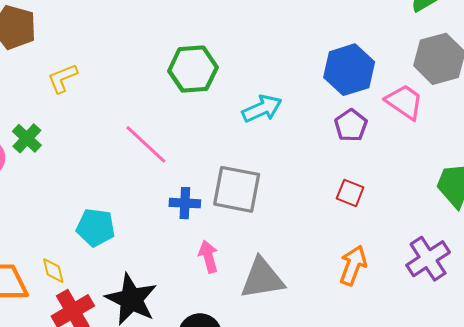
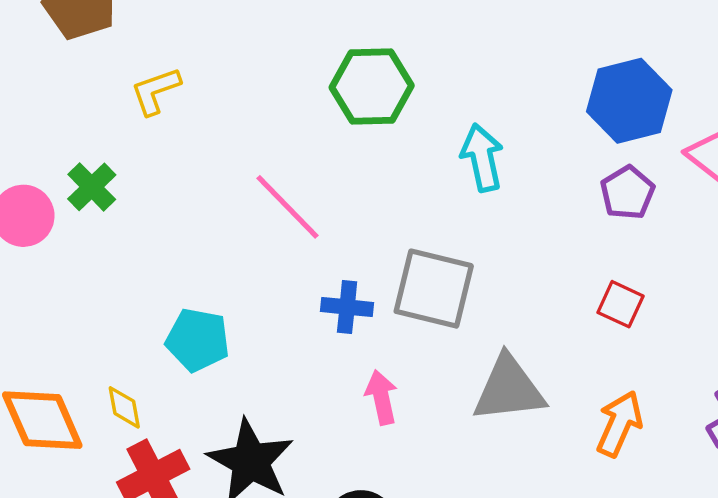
cyan arrow: (262, 109) -> (482, 158), turned -81
gray triangle: (262, 278) -> (509, 389), moved

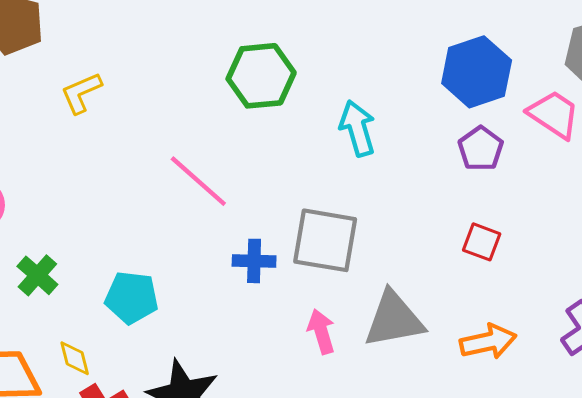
green cross: (92, 187) -> (37, 275), moved
pink arrow: (381, 397) -> (321, 332), moved
orange arrow: (619, 424) -> (488, 342), turned 58

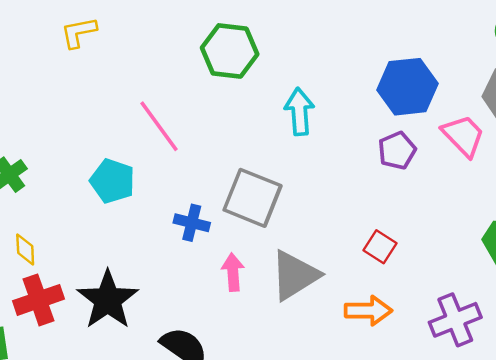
red square: (482, 242) -> (380, 247), moved
blue cross: (254, 261) -> (192, 223), moved
cyan pentagon: (132, 298) -> (112, 181), moved
gray triangle: (394, 319) -> (295, 275), turned -34

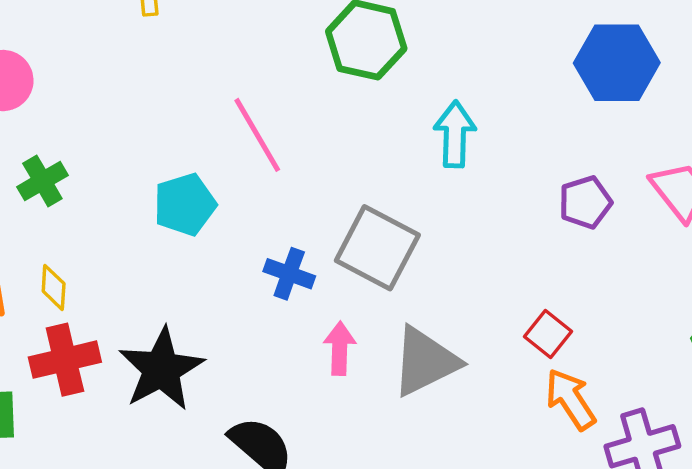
blue hexagon: (408, 87) -> (617, 63), moved
cyan pentagon: (112, 181) -> (185, 205), turned 30
orange arrow: (368, 311) -> (571, 399), moved, turned -129

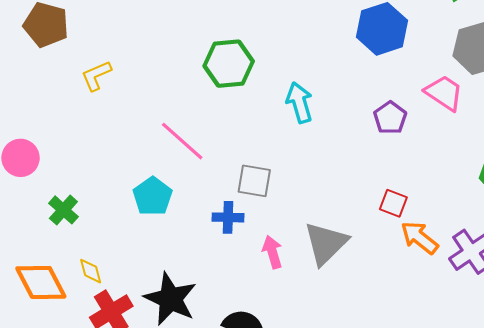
gray square: (377, 248) -> (254, 181), moved, size x0.7

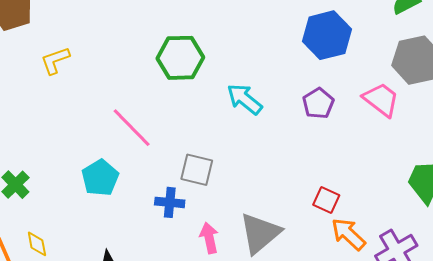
cyan arrow: (299, 103) -> (244, 99), turned -39
purple pentagon: (390, 118) -> (318, 103), moved

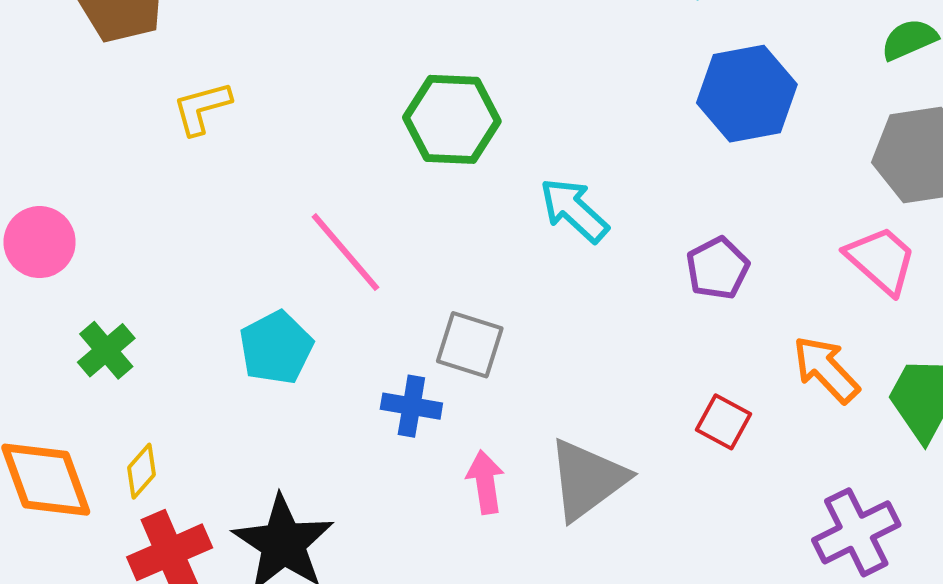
pink trapezoid: (381, 99) -> (881, 260), moved
purple pentagon: (318, 103) -> (717, 268), moved
orange arrow: (348, 234) -> (826, 369), moved
yellow diamond: (37, 244) -> (141, 471), turned 48

